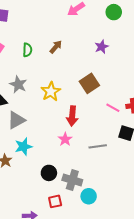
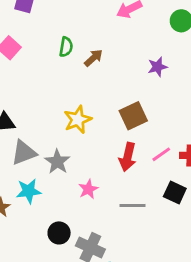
green semicircle: (27, 50) -> (66, 47), moved
gray star: (18, 84) -> (57, 162), moved
pink line: (113, 108) -> (161, 154), turned -72
red arrow: (72, 116) -> (128, 157), moved

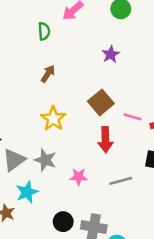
green semicircle: (66, 47) -> (44, 31), moved
brown arrow: (93, 58) -> (48, 74), moved
pink line: (161, 154) -> (133, 117), moved, turned 66
pink star: (88, 189) -> (79, 177), turned -30

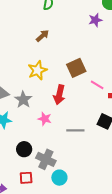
purple star: (111, 54) -> (95, 20), moved
red arrow: (105, 140) -> (59, 95), moved

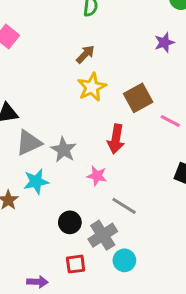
purple star: (95, 20) -> (164, 43), moved
yellow star: (38, 70) -> (92, 87), moved
gray line: (75, 130) -> (124, 206), moved, turned 36
gray cross: (46, 159) -> (103, 235), turned 36

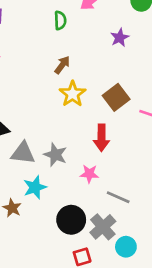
purple star: (164, 43) -> (120, 38), moved
gray triangle: (29, 143) -> (23, 153), turned 40
black circle: (70, 222) -> (71, 220), size x1.4

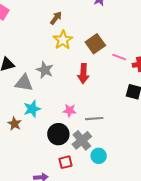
gray star: (55, 155) -> (45, 70), moved
pink star: (89, 174) -> (70, 110), moved
gray line: (118, 197) -> (94, 119), turned -30

